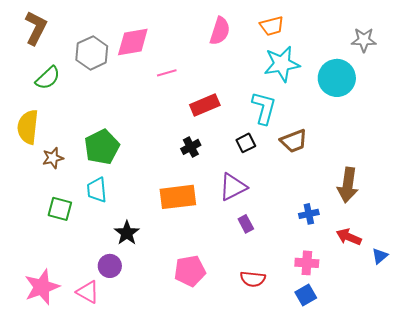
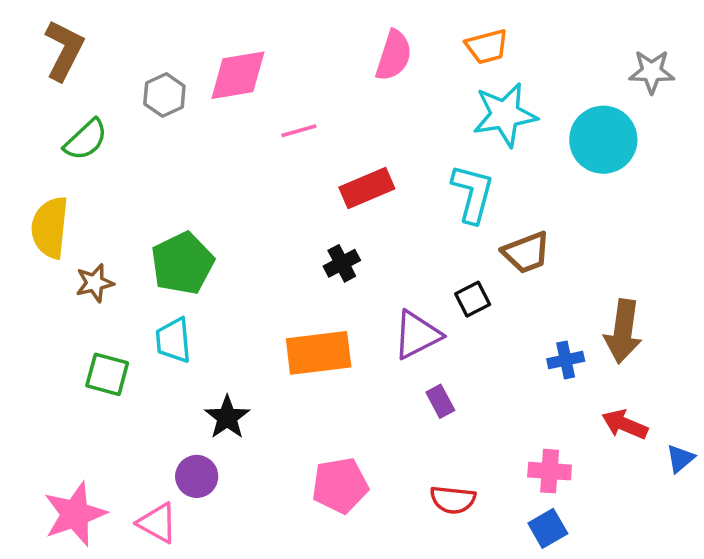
gray hexagon: (92, 53) -> (164, 95), size x0.7
black square: (246, 143) -> (473, 299), moved
blue cross: (309, 214) -> (566, 360), moved

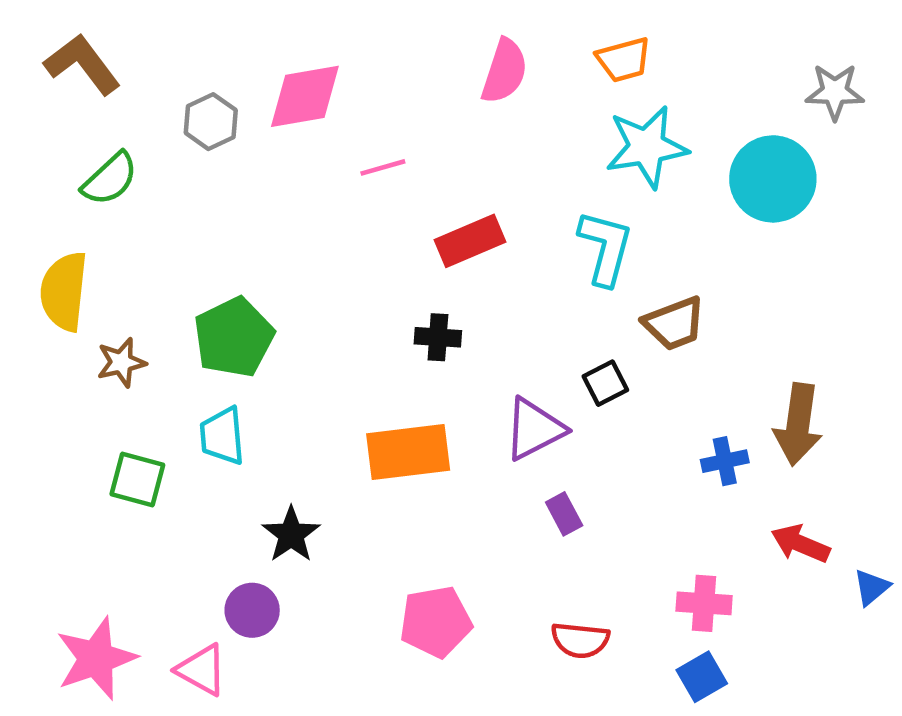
brown L-shape: (64, 50) -> (82, 64), turned -64
black cross: (342, 263) -> (438, 337), turned 32

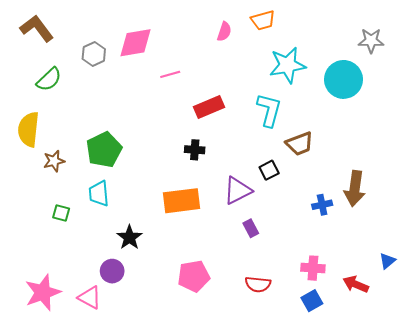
orange trapezoid: (624, 60) -> (263, 20), moved
pink semicircle: (504, 71) -> (224, 32), size x0.7
green square: (137, 479) -> (61, 213), size x0.7
red arrow: (800, 544) -> (356, 284), moved

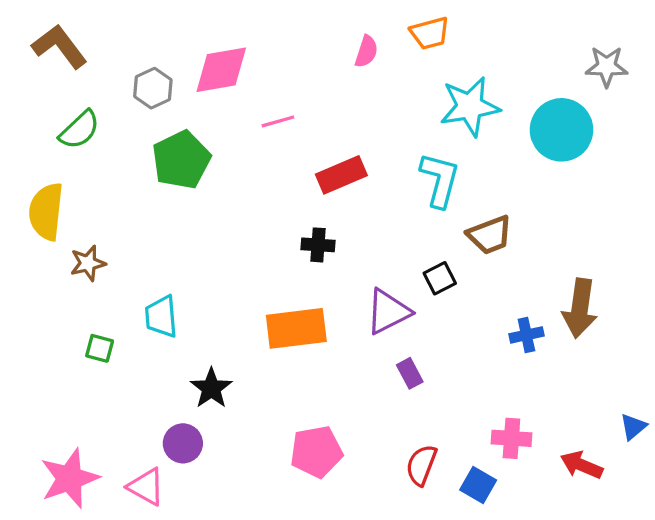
green pentagon: (104, 150) -> (181, 160), moved
red semicircle: (258, 284) -> (421, 465), turned 105
blue square: (312, 301) -> (478, 485), moved, turned -30

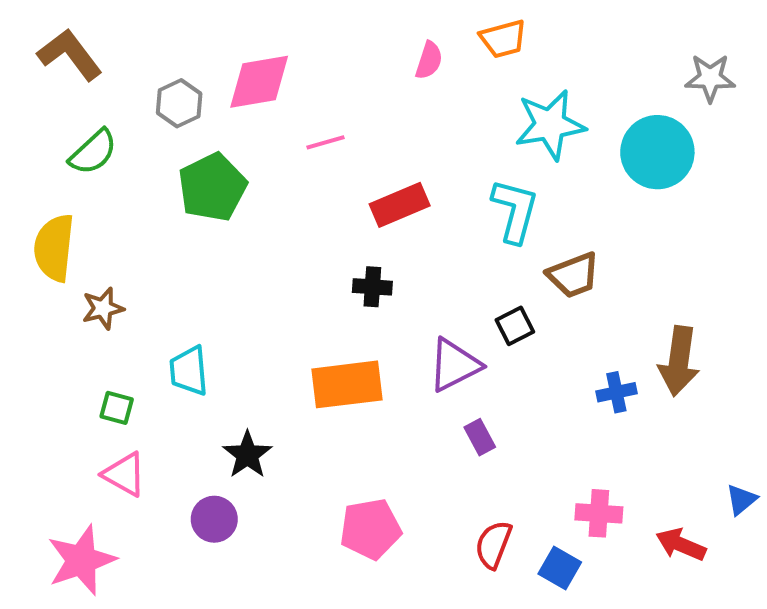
pink triangle: (146, 487) -> (124, 474), moved

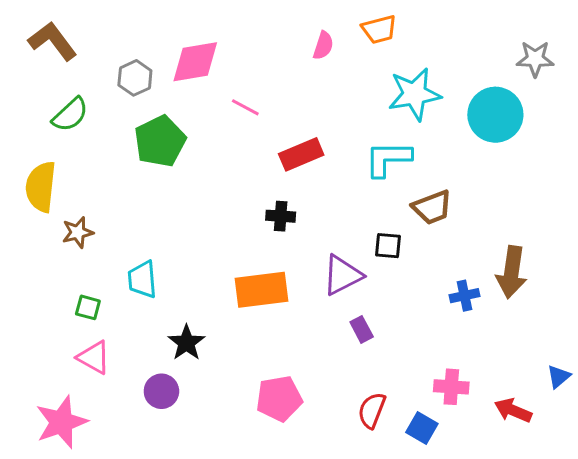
pink line: (326, 142) -> (245, 107), turned 44
cyan L-shape: (515, 211) -> (388, 159), turned -105
black square: (515, 326) -> (388, 246), turned 32

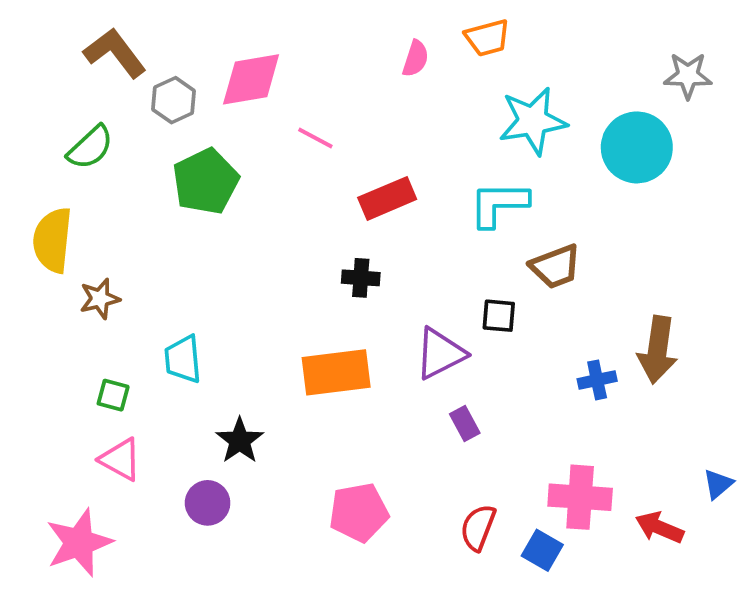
brown L-shape: (53, 41) -> (115, 53), moved
pink cross: (451, 387) -> (580, 497), size x1.4

